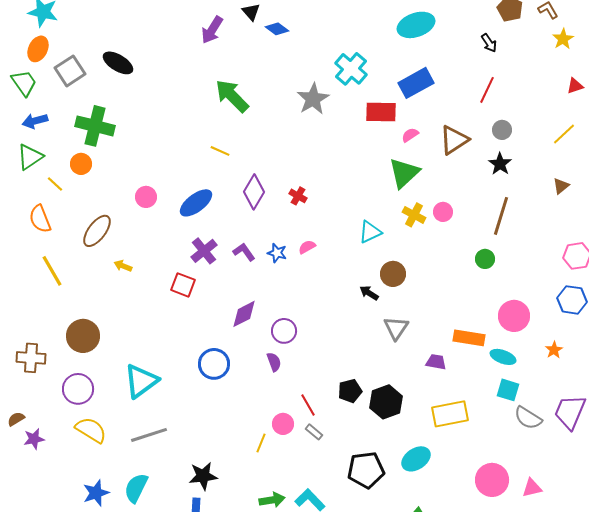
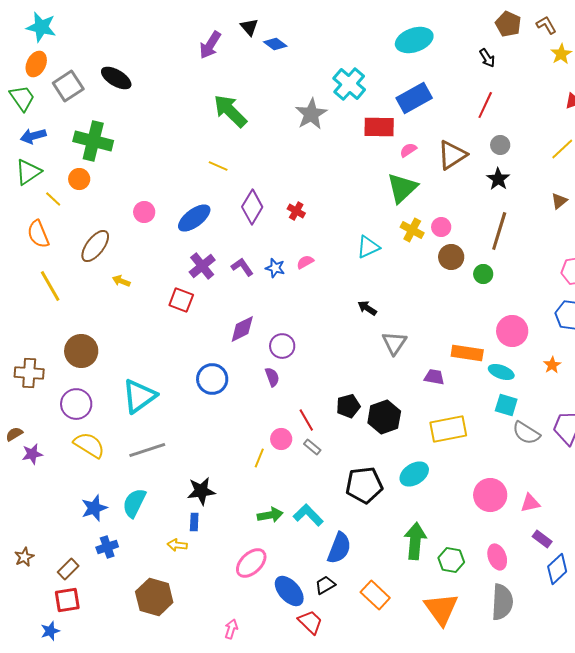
brown circle: (393, 274) -> (451, 257), moved

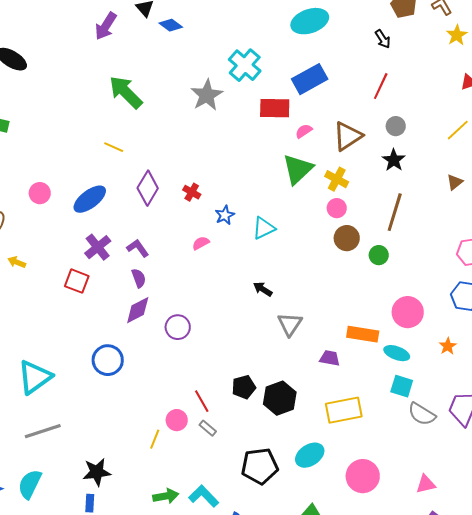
yellow cross: (412, 230) -> (337, 179), moved
blue star: (275, 268) -> (225, 215), moved, turned 30
purple semicircle: (272, 377) -> (139, 278), moved
pink circle: (490, 495) -> (363, 476), moved

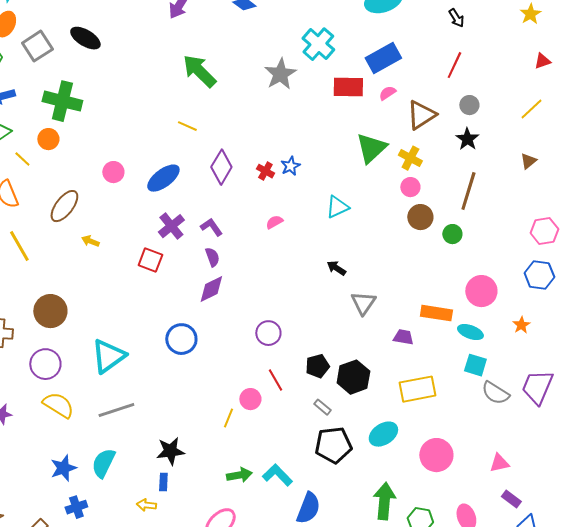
pink semicircle: (304, 131) -> (387, 93), moved
blue star: (225, 215) -> (290, 166), moved
purple circle: (178, 327) -> (268, 333), moved
gray rectangle: (208, 428) -> (322, 407), moved

